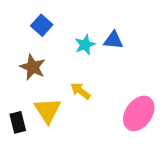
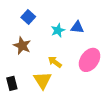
yellow triangle: (48, 110) -> (43, 80), moved
pink ellipse: (139, 113) -> (90, 60), moved

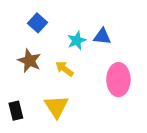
pink ellipse: (90, 60) -> (118, 80), turned -35
yellow arrow: (55, 62) -> (64, 69), moved

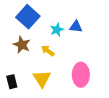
blue square: (38, 23) -> (28, 17), size x1.6
pink ellipse: (118, 80) -> (81, 75), moved

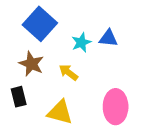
yellow triangle: (42, 79) -> (60, 112), turned -42
black rectangle: (12, 82) -> (19, 97), moved

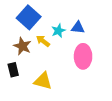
yellow arrow: (68, 72) -> (43, 41), moved
pink ellipse: (116, 107) -> (83, 56), moved

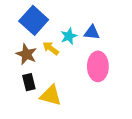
black rectangle: (13, 70) -> (29, 82), moved

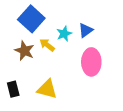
blue triangle: (92, 32) -> (86, 30), turned -42
black rectangle: (29, 82) -> (13, 89), moved

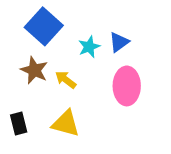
yellow arrow: (47, 45) -> (66, 80), moved

